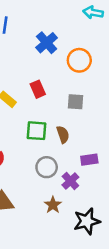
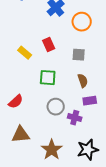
brown semicircle: (63, 134) -> (83, 81), moved
purple cross: (70, 181) -> (75, 118), turned -32
brown star: (53, 205) -> (52, 150), moved, size x1.5

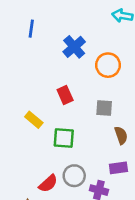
yellow rectangle: (25, 53) -> (34, 120), moved
brown semicircle: (83, 81) -> (121, 135), moved
red semicircle: (16, 102) -> (48, 183), moved

